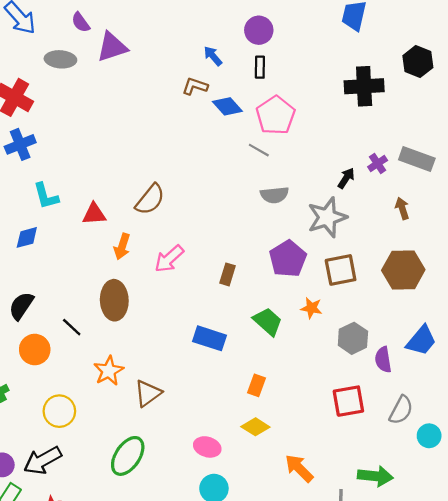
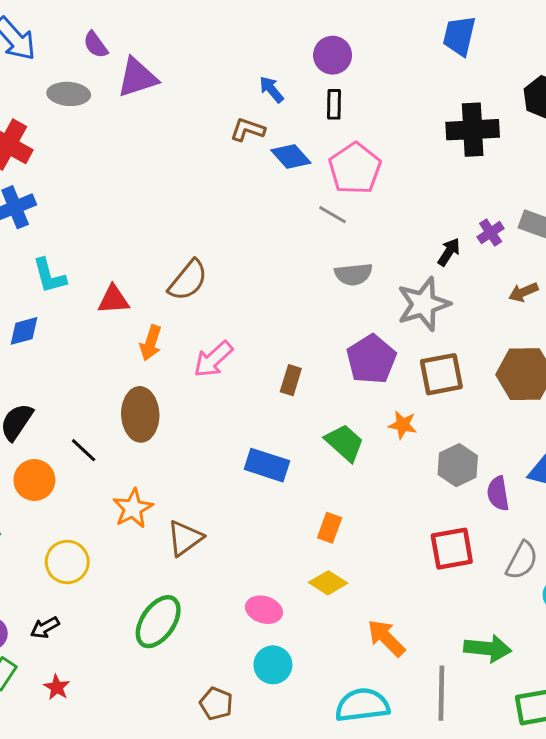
brown arrow: (402, 208) -> (523, 292), turned -95
black arrow: (43, 460) -> (45, 628), size x0.6

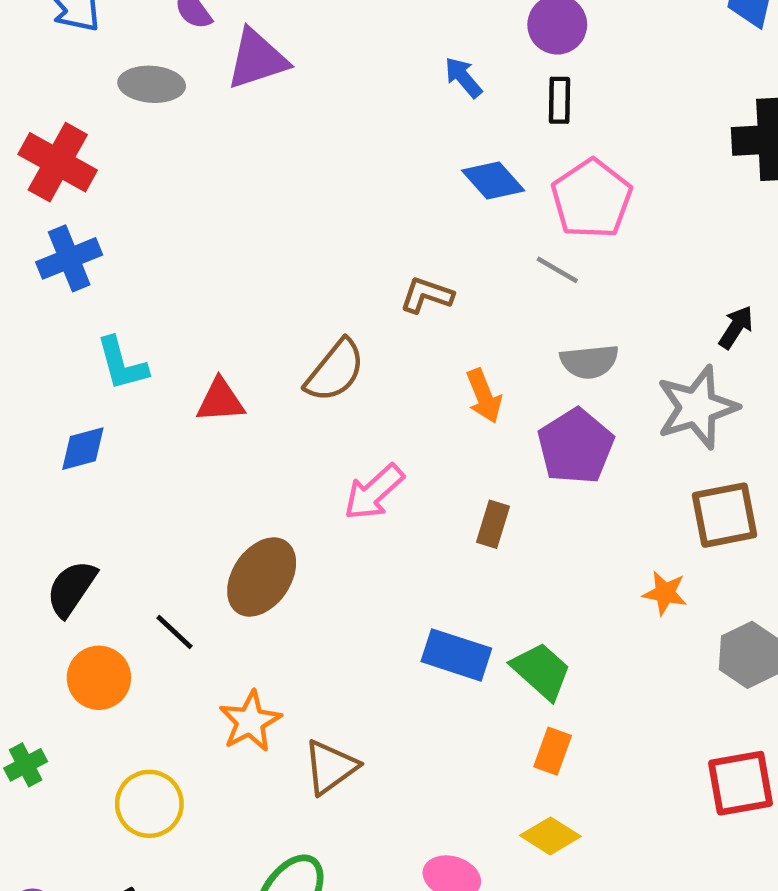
brown L-shape: (248, 130) -> (427, 295), moved
orange arrow: (151, 343) -> (484, 396), moved, turned -40
purple pentagon: (371, 359) -> (576, 446), moved
brown ellipse: (140, 414) -> (262, 577), turned 36
green trapezoid: (344, 443) -> (541, 671), moved

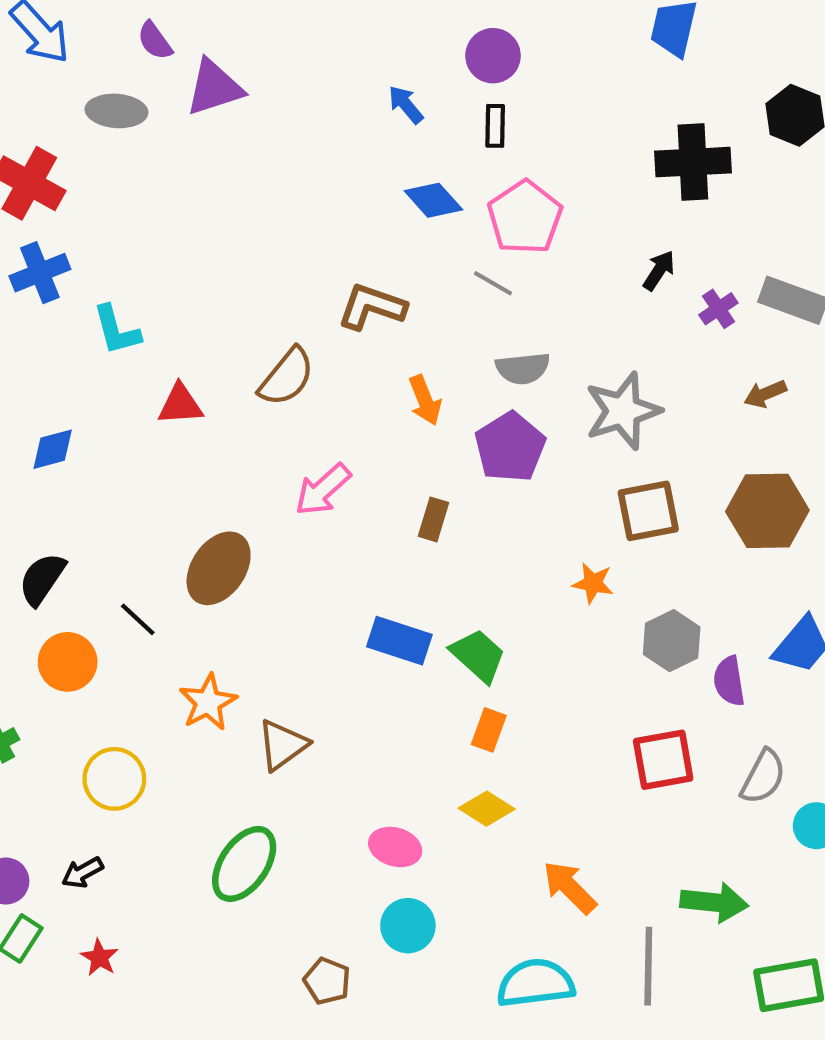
brown L-shape: (427, 295) -> (372, 307), size x1.4
black arrow: (736, 327) -> (659, 271), moved
cyan L-shape: (122, 364) -> (116, 330), moved

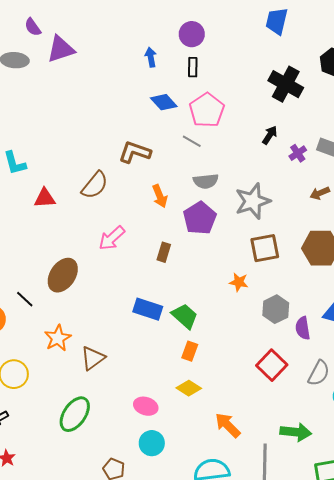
blue arrow: (406, 105) -> (151, 57), turned 30
black cross: (693, 162) -> (286, 84), turned 32
red square: (663, 760) -> (272, 365), turned -36

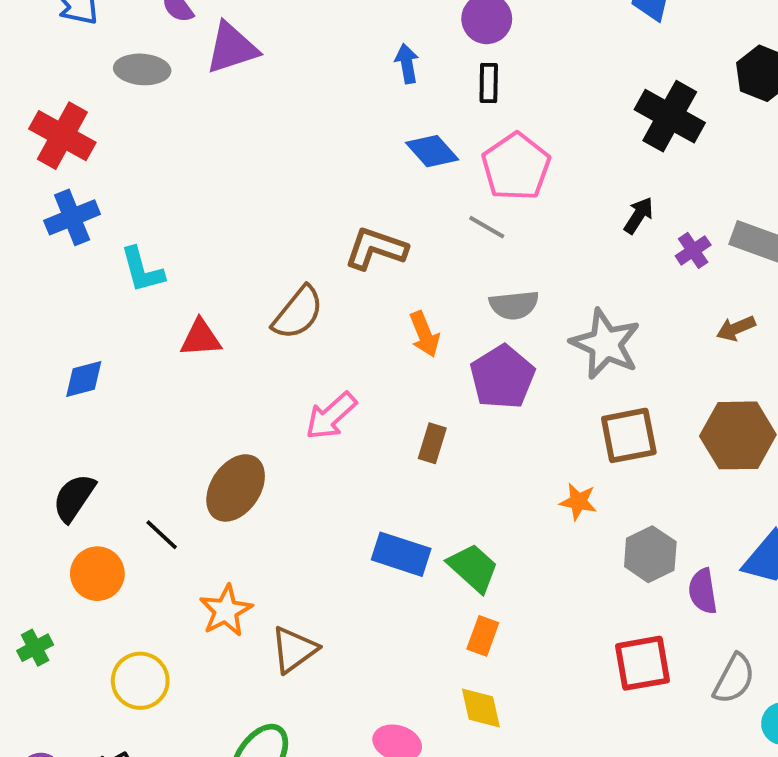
gray star: (253, 201) -> (605, 344), turned -30
red square: (272, 365) -> (642, 663), turned 36
yellow diamond: (189, 388) -> (481, 708), turned 45

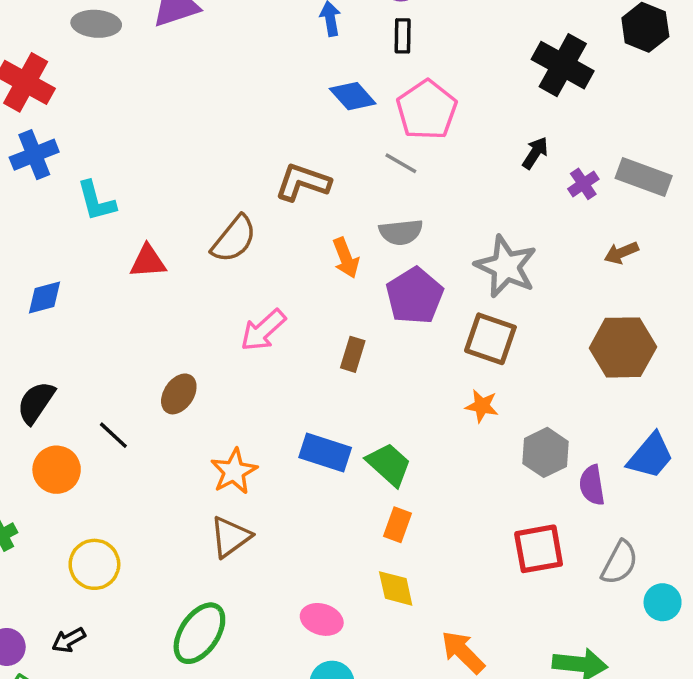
gray semicircle: (514, 305) -> (401, 232), moved
brown square: (629, 435) -> (490, 339), moved, turned 30
brown ellipse: (236, 488) -> (179, 394), size x0.7
orange star: (226, 611) -> (234, 471), moved

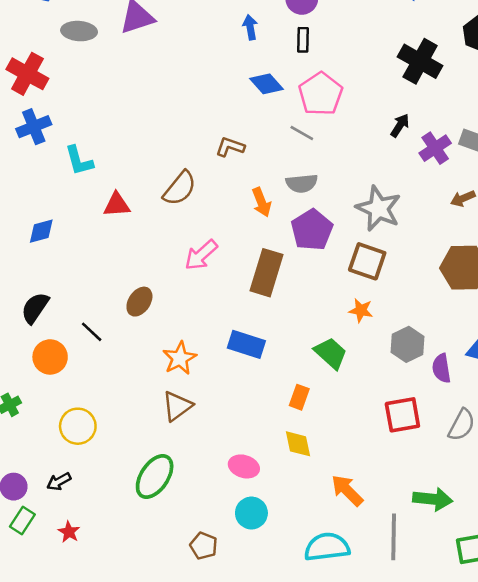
brown L-shape: (303, 182) -> (230, 147), size x0.7
purple cross: (583, 184) -> (435, 148), size x1.4
brown rectangle: (353, 354) -> (267, 273), size x1.8
green trapezoid: (389, 464) -> (331, 353), moved

